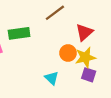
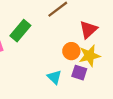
green rectangle: (19, 33) -> (20, 31), turned -42
purple square: (89, 75) -> (79, 73), moved

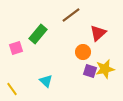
yellow star: (89, 56) -> (105, 69), moved
cyan triangle: (54, 77) -> (46, 81), moved

